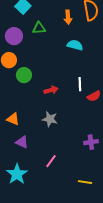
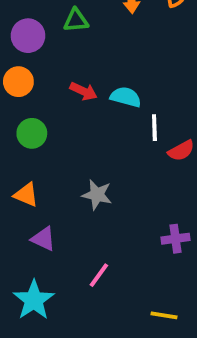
cyan semicircle: (75, 45) -> (126, 97), moved
green circle: (24, 75) -> (32, 133), moved
red arrow: (51, 90) -> (84, 91), moved, turned 40

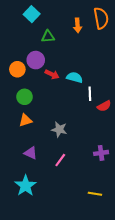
purple circle: (28, 36) -> (36, 60), moved
orange triangle: (26, 195) -> (26, 120), moved, turned -40
pink line: (99, 275) -> (60, 160), moved

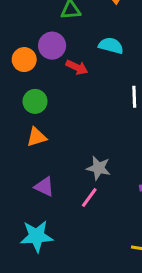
cyan semicircle: (75, 77) -> (111, 46), moved
gray star: (59, 129) -> (99, 168), moved
cyan star: (26, 186) -> (37, 236), turned 30

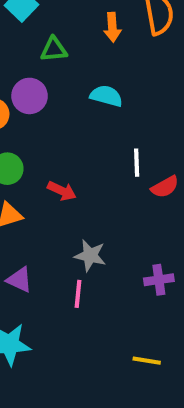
red arrow: (77, 67) -> (62, 191), moved
pink line: (89, 197) -> (78, 294), turned -30

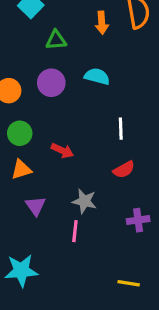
purple circle: (30, 96) -> (51, 83), moved
red semicircle: (165, 187) -> (124, 170), moved
purple triangle: (19, 280) -> (35, 206), moved, turned 30

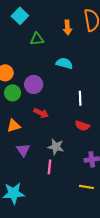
purple circle: (51, 83) -> (34, 84), moved
green circle: (20, 133) -> (13, 93), moved
red semicircle: (124, 170) -> (82, 126), turned 48
yellow line: (129, 283) -> (86, 187), moved

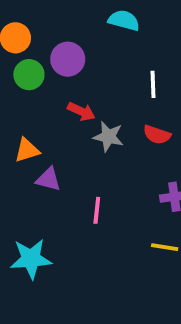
orange triangle: (14, 126) -> (27, 150), moved
gray star: (56, 147) -> (108, 137), moved
purple triangle: (23, 150) -> (48, 179), turned -40

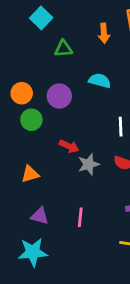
purple circle: (68, 59) -> (59, 96), moved
gray star: (108, 137) -> (89, 164), turned -30
purple triangle: (48, 179) -> (40, 216), moved

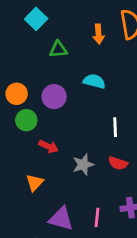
red arrow: (69, 146) -> (49, 147), moved
orange triangle: (30, 174) -> (35, 183), moved, turned -30
purple triangle: (40, 216) -> (61, 219), moved, size x1.4
pink line: (80, 217) -> (97, 217), moved

